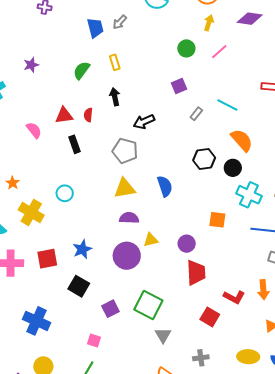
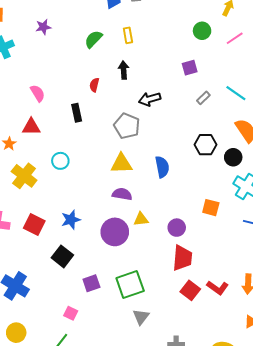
red triangle: (64, 115) -> (31, 127), moved
red square: (47, 259) -> (34, 224), turned 30
green square: (148, 305) -> (130, 284), turned 36
red square: (210, 317) -> (190, 290), moved

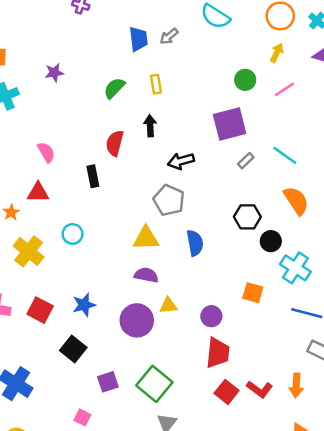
purple square: (190, 68) -> (230, 124), size x1.8
red semicircle: (94, 85) -> (115, 143), size x1.5
gray pentagon: (127, 126) -> (169, 200), moved
black circle: (233, 157) -> (271, 241), moved
green square: (130, 284) -> (154, 384), turned -32

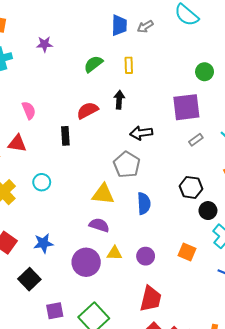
red semicircle: (115, 143) -> (87, 110), turned 40
purple circle: (211, 316) -> (146, 256), moved

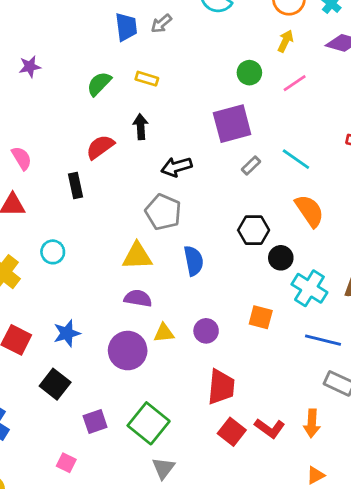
yellow rectangle: (129, 65) -> (147, 79), turned -63

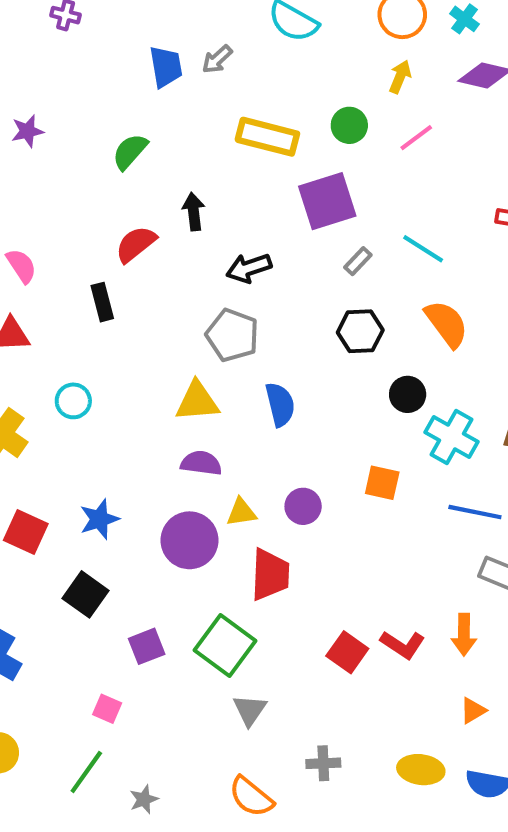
yellow rectangle: (147, 79) -> (267, 137), moved, size x1.8
black hexagon: (254, 230) -> (360, 331), moved
red trapezoid: (221, 387) -> (270, 574), moved

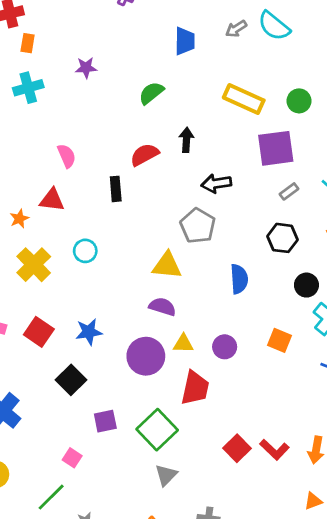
gray arrow: (217, 59) -> (236, 29), moved
blue semicircle: (280, 404) -> (239, 279), moved

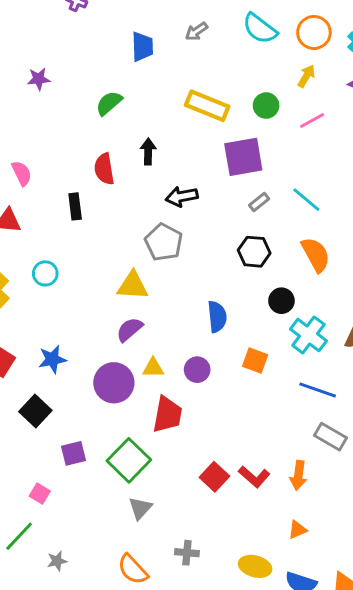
cyan semicircle: (274, 26) -> (260, 29), moved
red semicircle: (144, 155) -> (104, 169), turned -68
blue semicircle: (239, 279) -> (217, 317), moved
purple semicircle: (162, 307) -> (129, 329), turned -56

